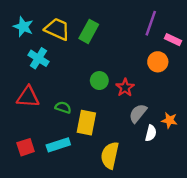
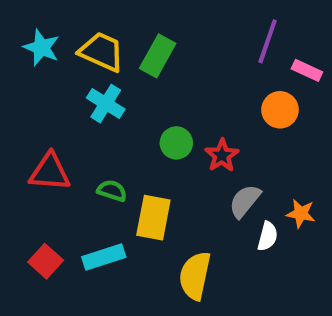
cyan cross: (38, 58) -> (106, 104), moved
red square: (26, 147) -> (46, 261), turned -30

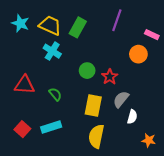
purple line: (268, 41) -> (117, 20), moved
green semicircle: (112, 191) -> (55, 94), turned 32
orange star: (301, 213) -> (149, 140), moved
yellow rectangle: (153, 218) -> (93, 105), moved

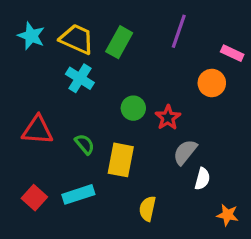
yellow rectangle: (93, 105) -> (121, 160), moved
yellow semicircle: (96, 136) -> (147, 209), size x0.7

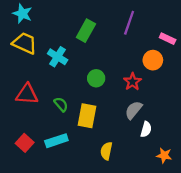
cyan star: (31, 36) -> (22, 14), moved
yellow trapezoid: (77, 39) -> (25, 43), moved
red star: (168, 118) -> (132, 82), moved

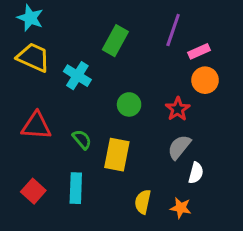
pink rectangle: (168, 39) -> (199, 51), moved, turned -49
cyan rectangle: (56, 141) -> (76, 188), turned -70
orange star: (164, 155) -> (181, 208), moved

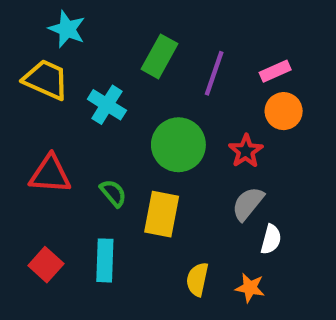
cyan star: (30, 18) -> (67, 29), moved
purple line: (173, 30) -> (214, 73), moved
green circle: (129, 104) -> (178, 145), size x1.6

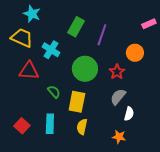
pink rectangle: (275, 71) -> (149, 24), moved
red triangle: (50, 174) -> (29, 71), moved
yellow semicircle: (197, 279) -> (82, 127), moved

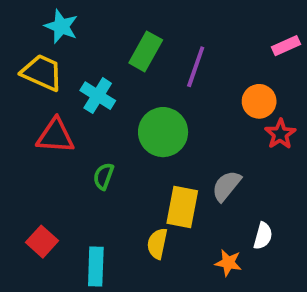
red star: (117, 72) -> (280, 134), moved
green semicircle: (54, 92) -> (103, 176), turned -120
yellow rectangle: (77, 102) -> (182, 207), moved
white semicircle: (129, 114) -> (263, 236), moved
cyan rectangle: (50, 124) -> (96, 267), moved

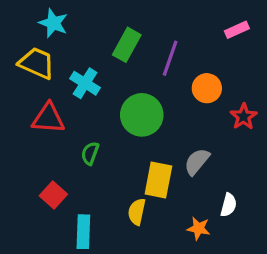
pink rectangle: (286, 46) -> (237, 30), moved
orange circle: (259, 101) -> (207, 88), moved
red square: (42, 242) -> (53, 195), moved

